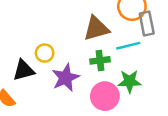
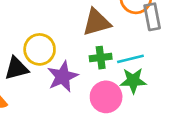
cyan line: (128, 46) -> (130, 59), moved
yellow circle: (45, 53) -> (40, 49), size x1.5

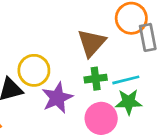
brown triangle: (97, 22) -> (92, 43), turned -32

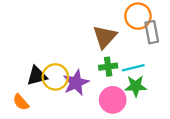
yellow circle: (34, 70) -> (55, 77), moved

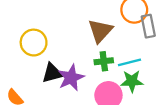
black triangle: (37, 76) -> (52, 73), moved
yellow circle: (55, 77) -> (34, 43), moved

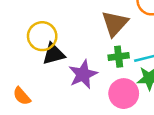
black triangle: (52, 73) -> (54, 54), moved

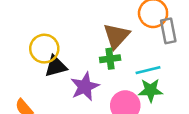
green cross: (119, 57) -> (110, 59), moved

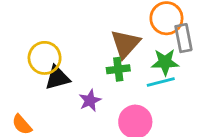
purple star: (85, 87) -> (90, 100), size x0.7
green star: (151, 90) -> (165, 62), moved

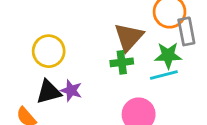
black triangle: (57, 78) -> (49, 92), moved
purple star: (90, 100) -> (71, 90), moved, turned -30

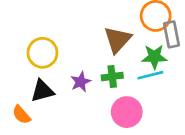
green cross: (122, 62) -> (112, 77), moved
purple star: (71, 90) -> (81, 82), moved, turned 30

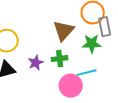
cyan line: (150, 75) -> (87, 73), moved

